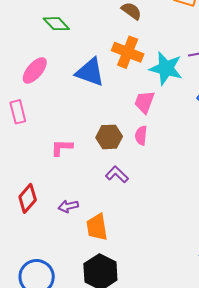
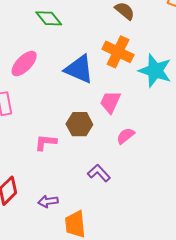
pink trapezoid: (144, 102) -> (110, 102), moved
pink semicircle: (141, 135) -> (126, 136), turned 42
brown hexagon: (109, 137) -> (79, 124), moved

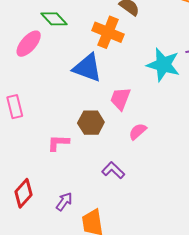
orange cross: (118, 52) -> (108, 32), moved
pink ellipse: (24, 64) -> (29, 44), moved
purple arrow: (48, 201) -> (64, 202), turned 138

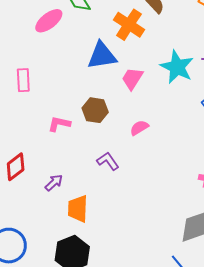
blue triangle: (87, 68) -> (102, 56), turned -40
pink trapezoid: (120, 99) -> (132, 79), moved

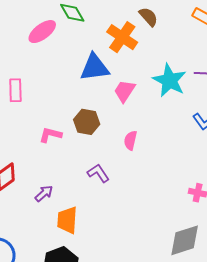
pink semicircle: (139, 128) -> (130, 140), turned -48

